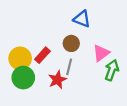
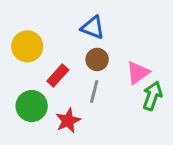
blue triangle: (82, 19) -> (93, 27), moved
yellow circle: (20, 58) -> (27, 46), moved
red star: (57, 80) -> (68, 121), moved

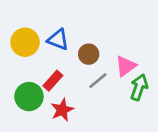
blue triangle: (93, 27) -> (58, 40), moved
red rectangle: (58, 75) -> (53, 81), moved
gray line: (94, 91) -> (98, 81), moved, turned 36

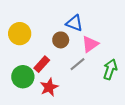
blue triangle: (58, 40) -> (74, 23), moved
brown circle: (89, 54) -> (61, 40), moved
pink triangle: (126, 66) -> (90, 44), moved

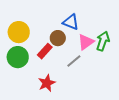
red rectangle: (42, 64) -> (45, 51), moved
green arrow: (110, 69) -> (103, 41), moved
green circle: (23, 77) -> (18, 57), moved

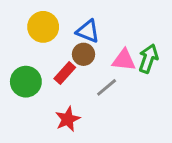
blue triangle: (71, 22) -> (88, 31), moved
yellow circle: (19, 32) -> (43, 27), moved
pink triangle: (86, 42) -> (124, 60), turned 42

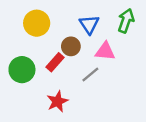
blue triangle: (88, 31) -> (89, 24), moved, turned 35
green arrow: (148, 59) -> (126, 21), moved

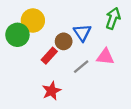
blue triangle: (89, 24) -> (82, 33), moved
pink triangle: (105, 51) -> (105, 57), moved
green circle: (22, 70) -> (17, 35), moved

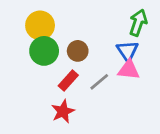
blue triangle: (82, 33) -> (127, 51), moved
green circle: (17, 35) -> (44, 51), moved
red rectangle: (49, 56) -> (68, 81), moved

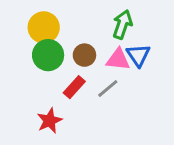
green arrow: (138, 23) -> (122, 25), moved
pink triangle: (129, 70) -> (118, 59), moved
red star: (63, 111) -> (50, 121), moved

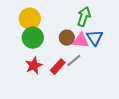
brown circle: (84, 55) -> (67, 38), moved
red rectangle: (74, 87) -> (58, 67), moved
red star: (50, 121) -> (34, 66), moved

